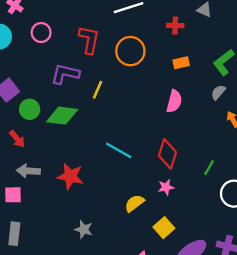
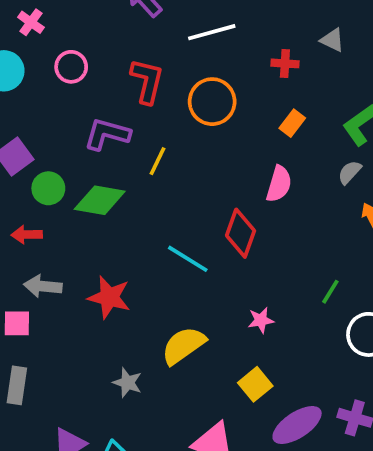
orange rectangle: (181, 63) -> (292, 123), turned -42
red arrow: (17, 139) -> (27, 235), turned 126
red diamond: (167, 154) -> (241, 233), moved
yellow semicircle: (134, 203) -> (183, 345), moved, size x1.4

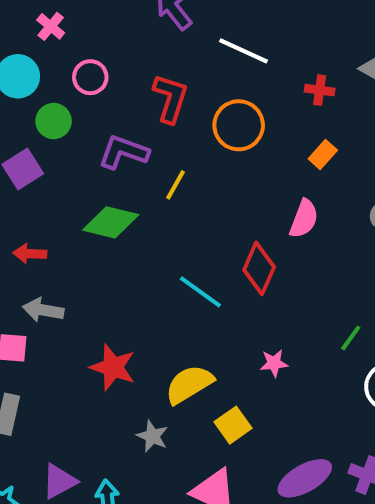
white line: (212, 32) -> (244, 51), turned 36
green circle: (48, 188) -> (54, 121), moved
red star: (109, 297) -> (113, 367), moved
gray star: (127, 383) -> (152, 436), moved
yellow square: (255, 384) -> (233, 425), moved

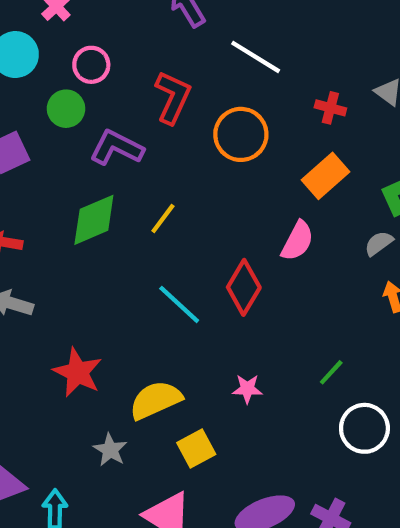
green circle: (54, 121) -> (66, 109), moved
orange rectangle: (323, 154) -> (326, 176), size x1.5
yellow line: (176, 185) -> (163, 218), moved
green diamond: (111, 222) -> (94, 220), turned -44

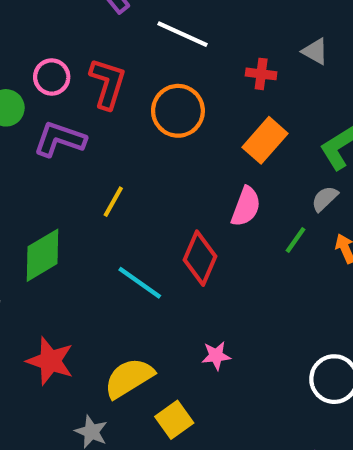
pink circle: (91, 65) -> (52, 77), moved
green diamond: (94, 220) -> (42, 255), moved
green line: (331, 372) -> (295, 240), moved

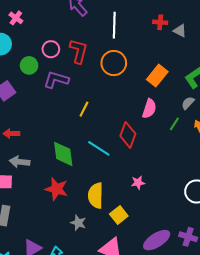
white line: (183, 34) -> (114, 25), turned 70
red cross: (261, 74) -> (160, 22), moved
green diamond: (42, 255) -> (63, 154), moved, turned -64
yellow semicircle: (129, 378) -> (96, 196), turned -55

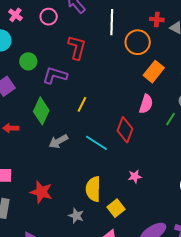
pink circle: (51, 49) -> (49, 17), moved
orange circle: (114, 63) -> (138, 42), moved
green diamond: (63, 154) -> (41, 111), moved, turned 32
gray arrow: (20, 162) -> (58, 141), moved, turned -36
red star: (56, 189) -> (41, 192), moved

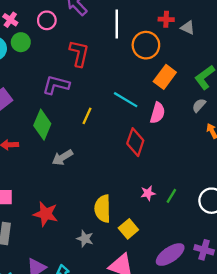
green circle: (28, 61) -> (21, 42), moved
green line: (171, 119) -> (171, 196), moved
cyan line: (96, 143) -> (126, 100), moved

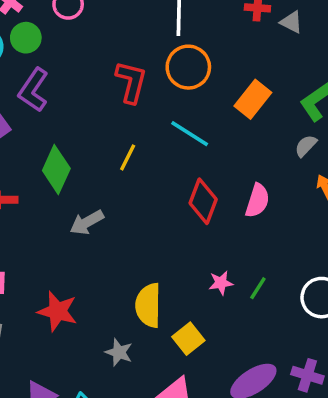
orange circle: (146, 45) -> (188, 67), moved
red L-shape: (79, 53) -> (131, 82), moved
purple L-shape: (56, 85) -> (33, 90), moved, turned -72
pink semicircle: (158, 113) -> (257, 201), moved

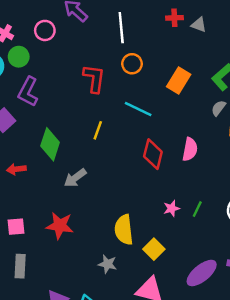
orange circle: (188, 67) -> (132, 64), size x0.7
red star: (58, 311) -> (60, 226), moved

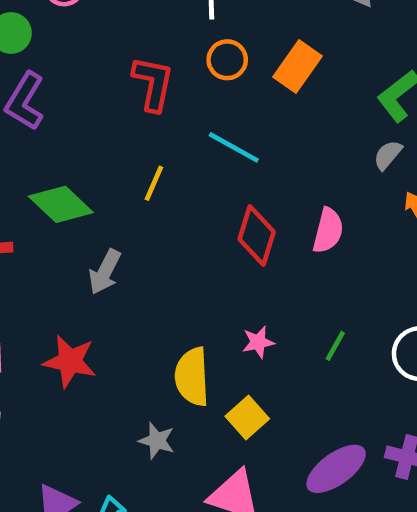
orange rectangle: (179, 80) -> (298, 67), moved
green diamond: (50, 144) -> (61, 204), turned -68
gray arrow: (75, 178) -> (105, 272), turned -30
pink star: (172, 208) -> (258, 342), moved

